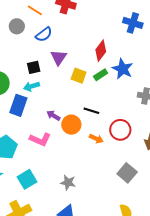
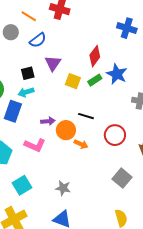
purple arrow: (53, 115) -> (48, 121), turned 144
orange arrow: (96, 139) -> (81, 144), moved

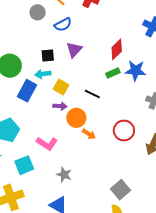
blue star: (117, 74) -> (136, 71), turned -30
yellow square: (73, 81) -> (61, 87), moved
black line: (86, 116) -> (92, 94), moved
pink L-shape: (35, 145) -> (47, 143), moved
gray square: (122, 178) -> (121, 190), moved

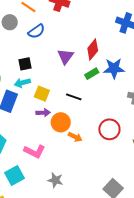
purple triangle: (74, 50) -> (65, 57), moved

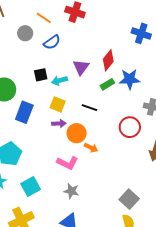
cyan arrow: (22, 83) -> (59, 81), moved
red circle: (109, 129) -> (130, 127), moved
pink L-shape: (35, 151) -> (67, 163), moved

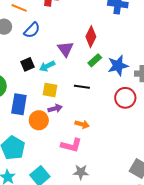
blue star: (130, 79) -> (118, 66), moved
orange circle: (77, 133) -> (39, 120), moved
orange arrow: (91, 148) -> (82, 124), moved

